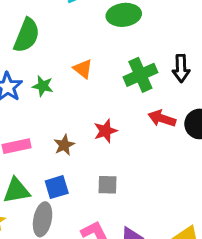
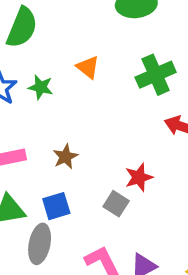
red star: (105, 131) -> (139, 177), moved
gray square: (107, 185) -> (116, 204), turned 30

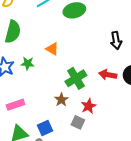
green cross: (156, 75) -> (76, 78), moved
brown star: (65, 157) -> (61, 100), moved

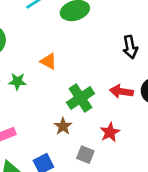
red star: (89, 106) -> (110, 132), moved

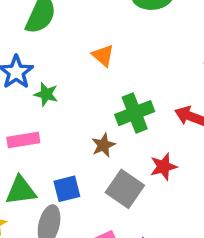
green star: (17, 81) -> (46, 94), moved
gray square: (85, 155) -> (125, 189), size x1.5

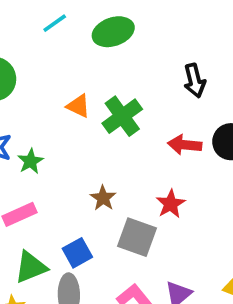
green star: (46, 94) -> (30, 161), turned -30
green cross: (135, 113) -> (122, 116), moved

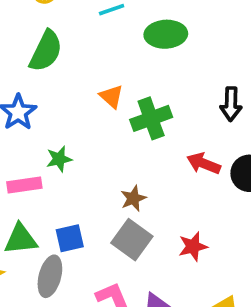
green star: (30, 161) -> (59, 159), moved
brown star: (103, 198) -> (133, 198), moved
red star: (171, 204) -> (193, 247), moved

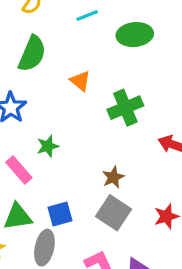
orange triangle: (112, 96) -> (80, 81), moved
pink rectangle: (24, 185) -> (19, 170), turned 60

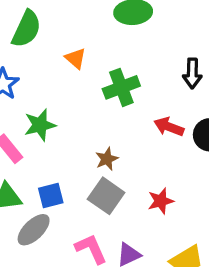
green star: (48, 146) -> (40, 125), size x1.4
gray ellipse: (44, 248) -> (34, 230), turned 32

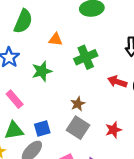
orange triangle: (76, 58) -> (56, 39), turned -32
green star: (40, 125) -> (42, 71), moved

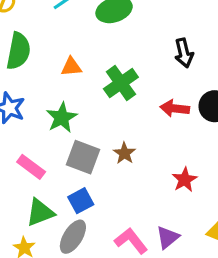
gray square: (78, 128) -> (83, 157), moved

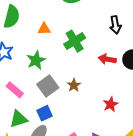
gray square: (83, 157) -> (48, 86), turned 30

